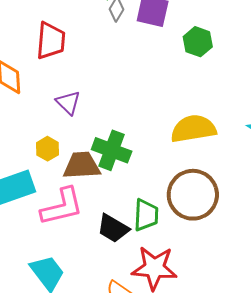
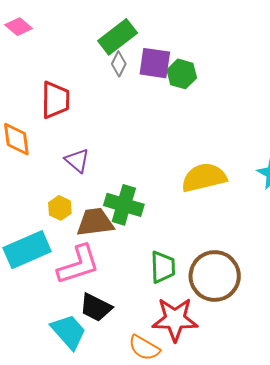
green hexagon: (198, 42) -> (182, 74), moved
brown circle: (193, 195) -> (215, 276), moved
black trapezoid: (113, 228) -> (96, 307), moved

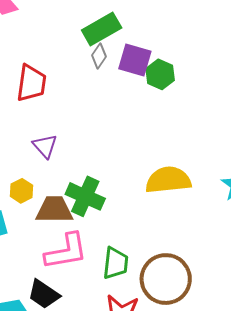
pink L-shape: (78, 265) -> (66, 251), moved

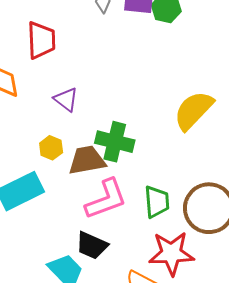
yellow semicircle: (168, 180) -> (193, 110), turned -30

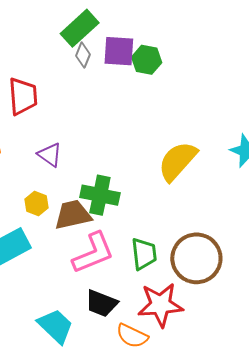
black trapezoid: (92, 245) -> (101, 303), moved

